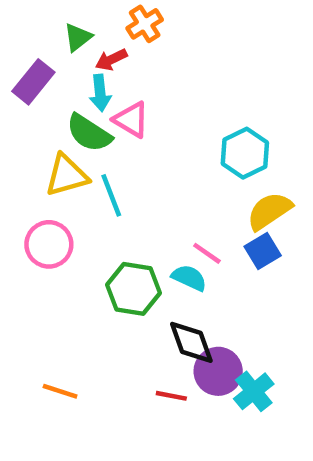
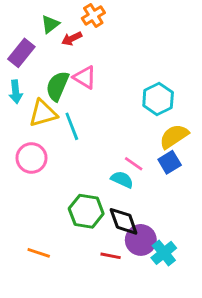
cyan arrow: (100, 93) -> (16, 92), moved
green semicircle: (89, 133) -> (57, 86), turned 80
green hexagon: (133, 289) -> (86, 211), moved

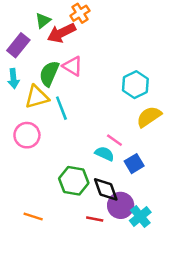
red arrow: (72, 39) -> (61, 33), size x1.6
blue square: (170, 162) -> (134, 164), moved

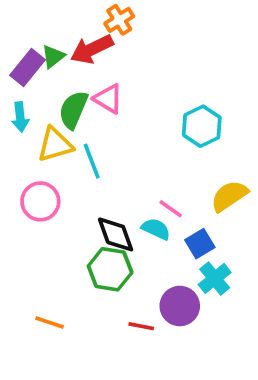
green triangle: (43, 21) -> (53, 57), moved
yellow semicircle: (149, 117) -> (229, 196), moved
black diamond: (106, 189) -> (116, 234), moved
cyan cross: (140, 216) -> (215, 278), moved

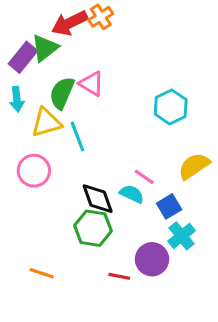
red arrow: (92, 49) -> (70, 23), moved
green triangle: (53, 57) -> (45, 48), size x1.4

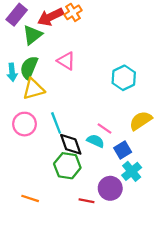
purple rectangle: (23, 57) -> (17, 15), moved
green semicircle: (62, 93) -> (29, 68), moved
cyan line: (77, 136) -> (56, 123), moved

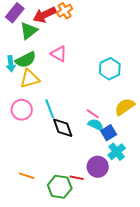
green semicircle: (29, 68) -> (26, 60), turned -140
cyan semicircle: (96, 141) -> (96, 125), moved
green hexagon: (67, 166) -> (60, 187), moved

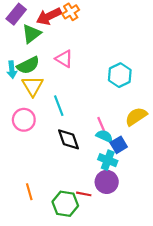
yellow triangle: (30, 79) -> (33, 86), turned -45
cyan line: (50, 109) -> (59, 106), moved
pink line: (93, 114) -> (101, 124), turned 32
cyan cross: (117, 152) -> (108, 160), moved, turned -30
orange line: (27, 176) -> (29, 192), turned 56

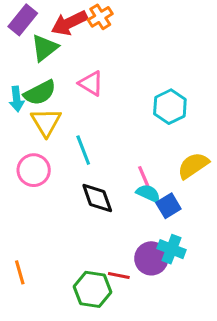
cyan cross: (108, 160) -> (171, 249), moved
orange line: (29, 192) -> (20, 272), moved

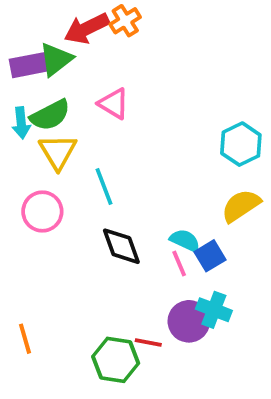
purple rectangle: (23, 20) -> (29, 65), moved, turned 40
cyan hexagon: (170, 107) -> (241, 144), moved
pink line: (144, 176) -> (179, 264), moved

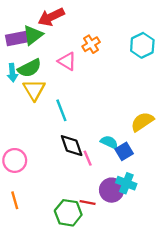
orange cross: (125, 21) -> (91, 44), moved
cyan hexagon: (241, 144) -> (142, 45), moved
pink circle: (42, 212) -> (15, 160), moved
pink line: (179, 264) -> (88, 158), moved

